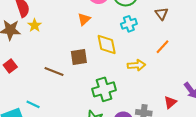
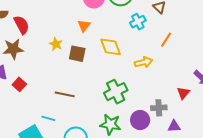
cyan cross: (129, 24) -> (138, 22), moved
yellow star: (35, 25) -> (56, 44), moved
brown square: (79, 57) -> (77, 54), moved, turned 30
brown line: (54, 72) -> (65, 94), moved

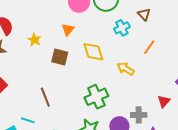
yellow star: (56, 44) -> (34, 40), moved
yellow arrow: (144, 62) -> (126, 69), turned -138
brown line: (65, 94) -> (45, 97), turned 54

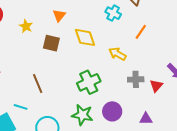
cyan cross: (122, 28) -> (113, 13), turned -35
gray cross: (139, 115) -> (136, 79), moved

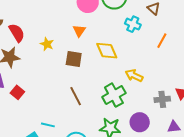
yellow arrow: (118, 54) -> (134, 76), moved
gray cross: (136, 79) -> (162, 99), moved
brown line: (38, 83) -> (76, 96), moved

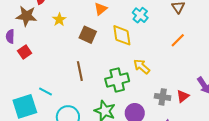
cyan cross: (133, 24) -> (140, 15), moved
yellow star: (47, 44) -> (59, 20), moved

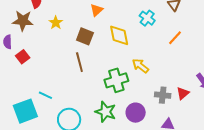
cyan cross: (140, 15) -> (147, 18), moved
brown line: (80, 71) -> (79, 62), moved

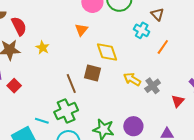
cyan cross: (147, 18) -> (142, 30), moved
brown square: (85, 36) -> (93, 73), moved
green cross: (116, 80) -> (66, 111), moved
gray cross: (163, 95) -> (153, 86), moved, turned -35

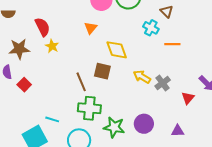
red semicircle: (19, 26) -> (42, 27), moved
orange line: (163, 47) -> (172, 44), turned 56
green cross: (66, 111) -> (89, 108), moved, turned 30

